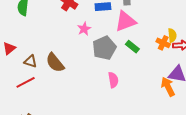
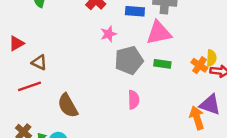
green rectangle: (132, 47) -> (162, 64), turned -40
brown semicircle: (55, 63) -> (68, 106), moved

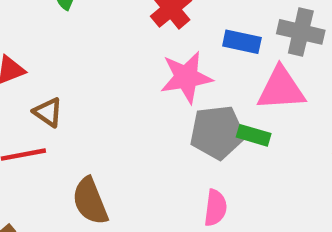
pink star: (109, 34) -> (186, 77), size x1.6
green rectangle: (162, 64) -> (254, 135), moved

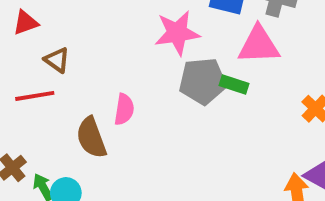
pink semicircle: (215, 208) -> (124, 109), moved

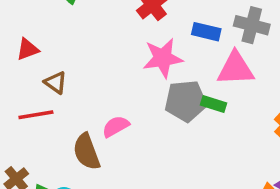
pink semicircle: (124, 109) -> (116, 126), turned -128

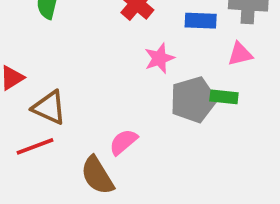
pink star: (163, 58) -> (159, 58), size x0.7
pink triangle: (236, 69) -> (240, 54), size x0.6
brown triangle: (56, 83) -> (49, 108), size x1.4

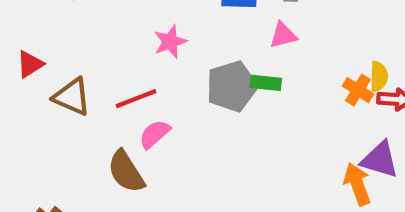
pink star: (159, 58) -> (170, 42), moved
red line: (35, 146) -> (136, 99), moved

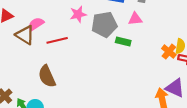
gray pentagon: (232, 86) -> (104, 24), moved
pink semicircle: (155, 134) -> (36, 24), moved

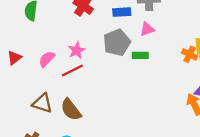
pink star: (78, 14) -> (77, 50), moved
brown triangle: (25, 35) -> (42, 103), moved

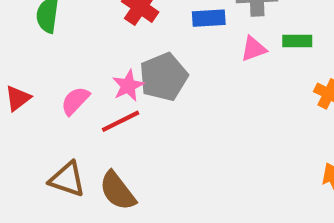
gray pentagon: (117, 43) -> (164, 77), moved
green rectangle: (140, 55) -> (297, 41), moved

